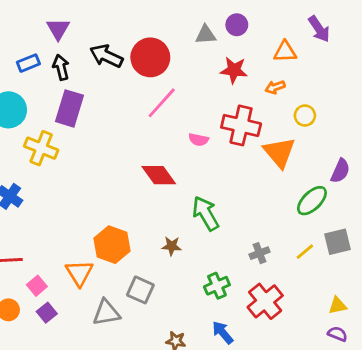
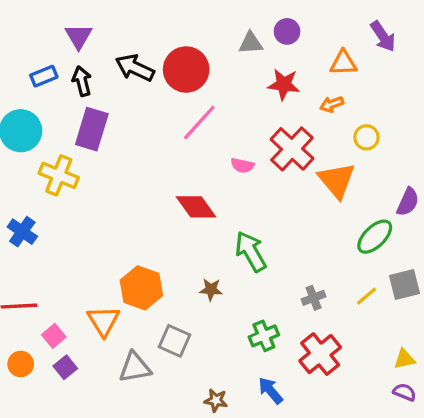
red cross: (241, 125) -> (292, 149), turned 30

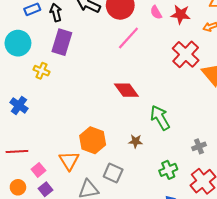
pink semicircle: (242, 165) -> (156, 12), moved, turned 48
yellow cross: (59, 175) -> (41, 71), size x0.7

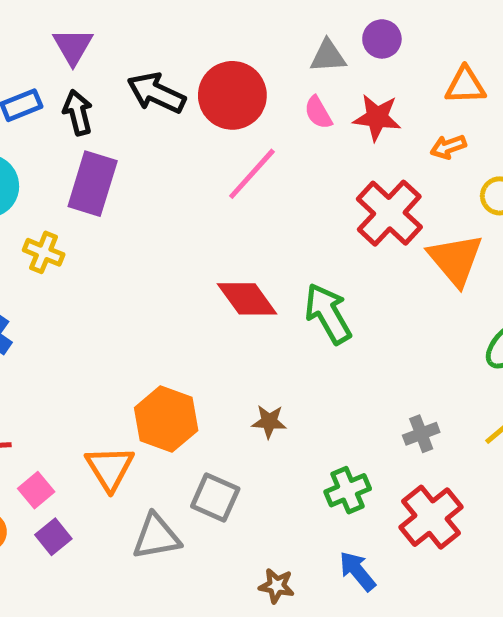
green arrow: (160, 118) -> (328, 314), moved

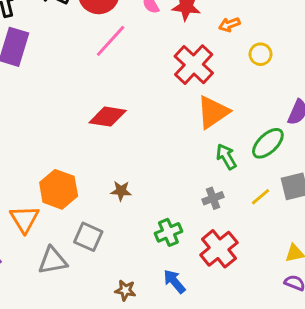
orange triangle: (455, 260) -> (213, 112), moved, turned 36
red diamond: (247, 299) -> (108, 117), turned -45
green arrow: (328, 314) -> (226, 157), moved, size x0.7

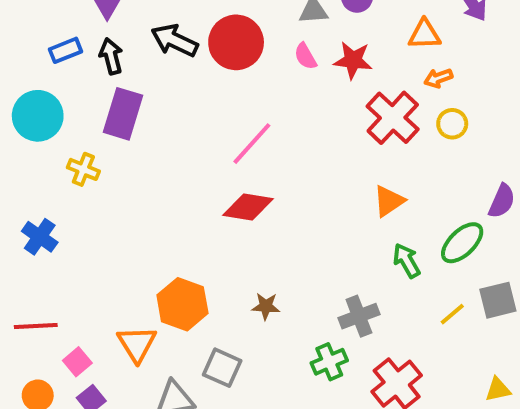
orange arrow: (229, 25) -> (438, 78), moved
pink line: (111, 41) -> (252, 144), moved
red cross: (194, 65) -> (393, 118), moved
orange triangle: (213, 112) -> (389, 201), size x0.7
gray cross: (213, 198) -> (359, 316), moved, size x1.4

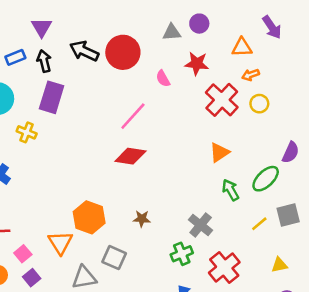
pink semicircle: (305, 56) -> (163, 79), moved
gray cross: (359, 316) -> (201, 225), turned -30
yellow triangle: (498, 389) -> (279, 265), moved

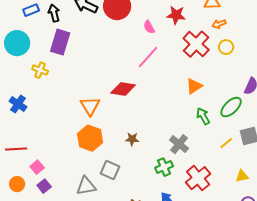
pink line: (133, 116) -> (148, 57), moved
orange triangle: (60, 243) -> (90, 106), moved

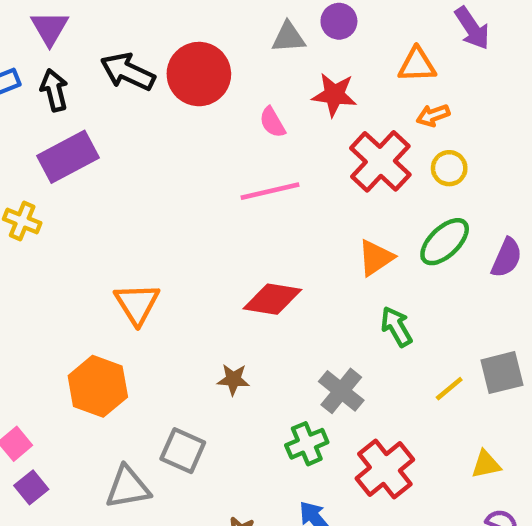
purple rectangle: (60, 42) -> (68, 157), turned 45
pink line: (148, 57) -> (270, 191), turned 35
red diamond: (123, 89) -> (272, 299), moved
green ellipse: (231, 107) -> (445, 242), moved
orange hexagon: (90, 138) -> (98, 386), moved

